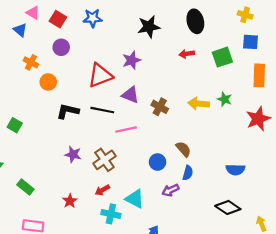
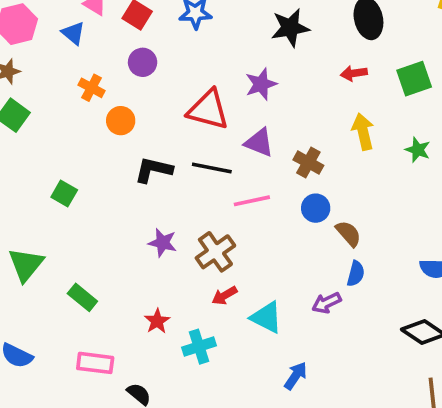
red triangle: (100, 75) -> (208, 110), turned 36
yellow arrow: (199, 104) -> (363, 132), moved, turned 72
blue circle: (157, 162) -> (316, 208), moved
red arrow: (102, 190) -> (225, 296), moved
cyan cross: (111, 214) -> (199, 347), moved, turned -30

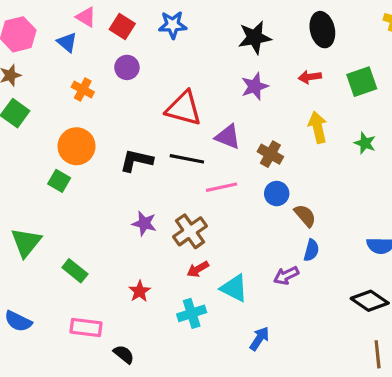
purple star: (261, 84) -> (255, 86), moved
orange circle: (121, 121) -> (77, 146), moved, size x1.5
cyan cross: (199, 347) -> (192, 313), moved

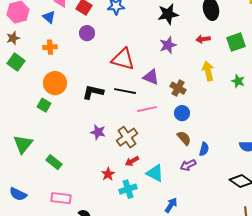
orange cross: (83, 89) -> (50, 47), moved, turned -32
brown semicircle: (305, 216) -> (184, 138), moved
red star: (140, 291) -> (108, 174), moved

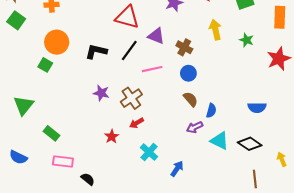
black line: (125, 91) -> (129, 50), turned -65
green rectangle: (54, 162) -> (51, 133), moved
cyan triangle: (155, 173) -> (220, 141), moved
cyan cross: (128, 189) -> (149, 152), moved, turned -30

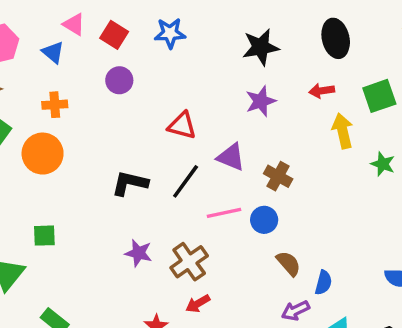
red triangle: (127, 17) -> (182, 126), size x0.7
yellow arrow: (215, 30) -> (343, 131), moved
orange circle: (57, 42) -> (43, 154), moved
green square: (45, 65) -> (44, 236), moved, turned -32
blue circle: (188, 73) -> (264, 220), moved

